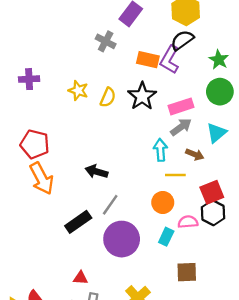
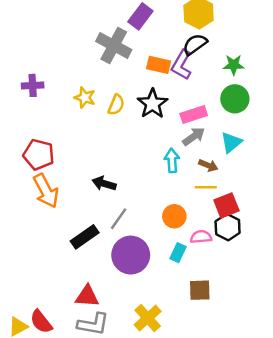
gray cross: (106, 41) -> (114, 46), size x1.6
green star: (219, 60) -> (234, 65), turned -30
yellow line: (175, 175) -> (206, 187), moved
red triangle: (80, 278) -> (87, 296), size x1.5

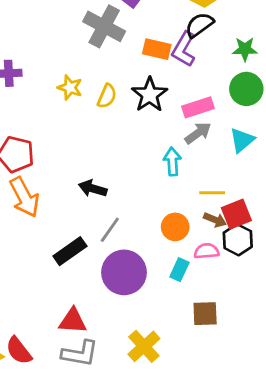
brown arrow: (208, 165) -> (215, 220), moved

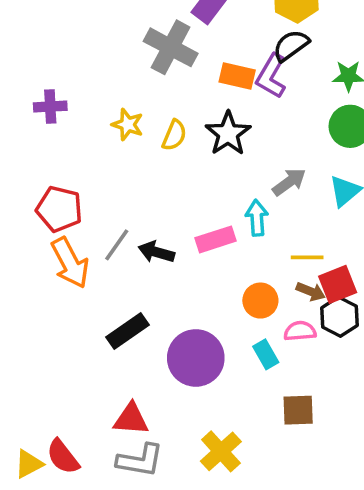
pink rectangle: (198, 107) -> (216, 239), moved
gray line: (110, 230) -> (117, 245), moved
cyan rectangle: (179, 270) -> (266, 354), turned -55

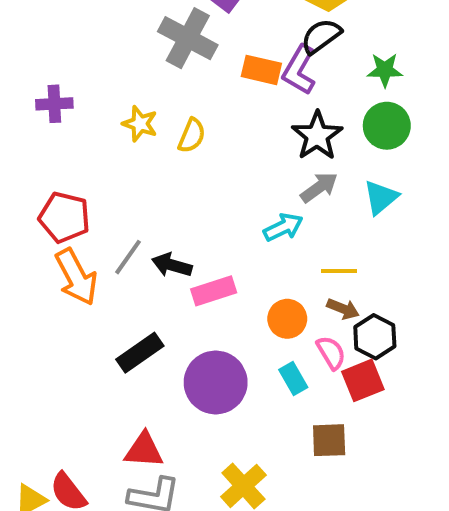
black star: (228, 133) -> (317, 136), moved
cyan arrow: (257, 218) -> (283, 227), turned 68
pink rectangle: (216, 239) -> (214, 291), moved
red square: (338, 284) -> (363, 380), moved
pink semicircle: (300, 331) -> (331, 353), turned 64

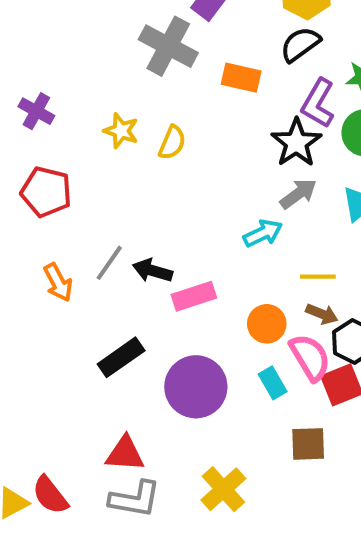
purple L-shape: (299, 70) -> (318, 103), moved
purple cross: (54, 104) -> (36, 111), turned 32
red pentagon: (64, 217) -> (46, 192), moved
orange arrow: (76, 277) -> (58, 282), size x0.7
pink semicircle: (331, 353) -> (310, 357), size x1.4

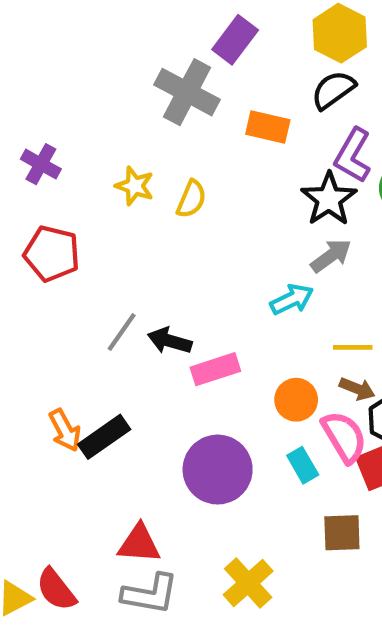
orange arrow: (58, 282) -> (65, 430), moved
black rectangle: (121, 357) -> (104, 437), moved

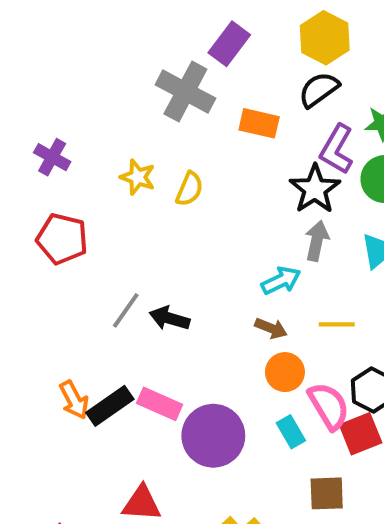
gray arrow: (331, 256) -> (317, 241), turned -42
pink rectangle: (215, 369) -> (160, 404), moved, turned 42
brown arrow: (357, 389) -> (271, 328), moved

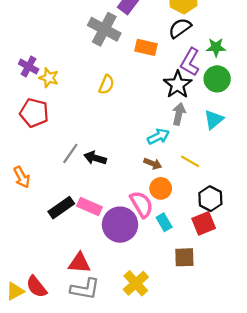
yellow star: (138, 177) -> (49, 78), moved
yellow line: (337, 324) -> (190, 161), turned 30
orange arrow: (74, 400) -> (22, 177), moved
pink semicircle: (329, 406) -> (141, 204), moved

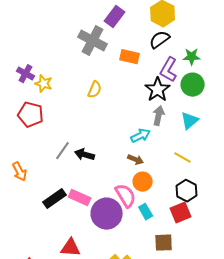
yellow line: (190, 161) -> (183, 158), moved

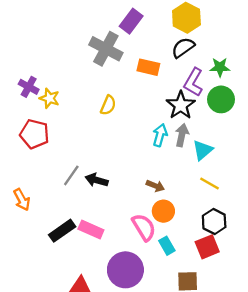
cyan triangle: (190, 121) -> (203, 150), moved
cyan arrow: (141, 136) -> (160, 135), moved, turned -48
purple circle: (107, 214) -> (125, 270), moved

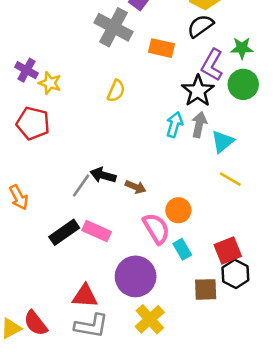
gray line: (71, 175) -> (81, 186), moved
brown arrow: (155, 186) -> (136, 187), moved
black hexagon: (214, 221) -> (235, 274), moved

